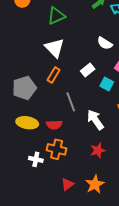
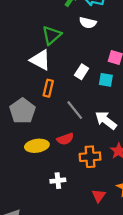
green triangle: (56, 16) -> (52, 35), moved
white semicircle: (105, 43) -> (88, 23), moved
orange cross: (57, 149) -> (90, 157), moved

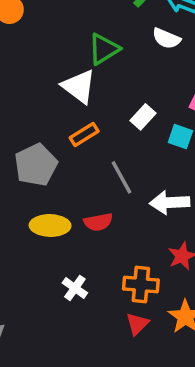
orange rectangle: (48, 88) -> (84, 135), turned 35
white arrow: (106, 120) -> (170, 203), turned -50
orange cross: (90, 157) -> (141, 285), moved
white cross: (58, 181) -> (75, 288), turned 32

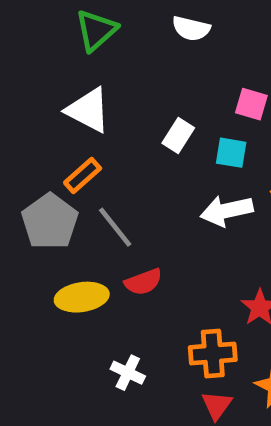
green triangle: (104, 49) -> (96, 30), moved
orange rectangle: (84, 135) -> (83, 175), moved
gray line: (121, 177) -> (115, 227), moved
white arrow: (170, 203) -> (227, 211), moved

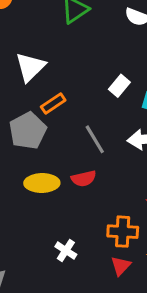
white triangle: (88, 110) -> (30, 67), moved, turned 40
gray line: (115, 227) -> (95, 139), moved
white cross: (128, 373) -> (66, 251), moved

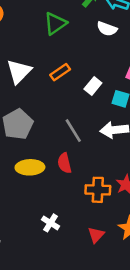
orange rectangle: (53, 103) -> (60, 72), moved
red semicircle: (84, 179) -> (64, 163), turned 90
orange cross: (123, 232) -> (98, 190), moved

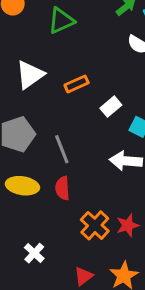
green triangle: (55, 24) -> (61, 21), moved
gray line: (73, 131) -> (62, 149), moved
orange cross: (98, 190) -> (95, 225), turned 30

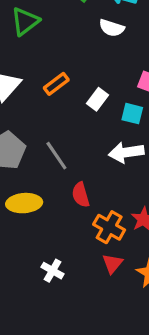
red semicircle: (62, 188) -> (81, 195), moved
red triangle: (83, 276) -> (112, 264), moved

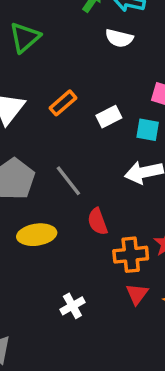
white rectangle: (97, 99) -> (109, 117), turned 30
orange cross: (109, 227) -> (131, 255), turned -32
white cross: (53, 271) -> (72, 306), turned 35

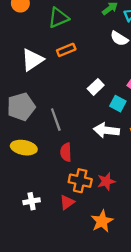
orange rectangle: (63, 103) -> (66, 50), moved
white rectangle: (109, 117) -> (96, 87), turned -35
red triangle: (137, 294) -> (67, 202), moved

